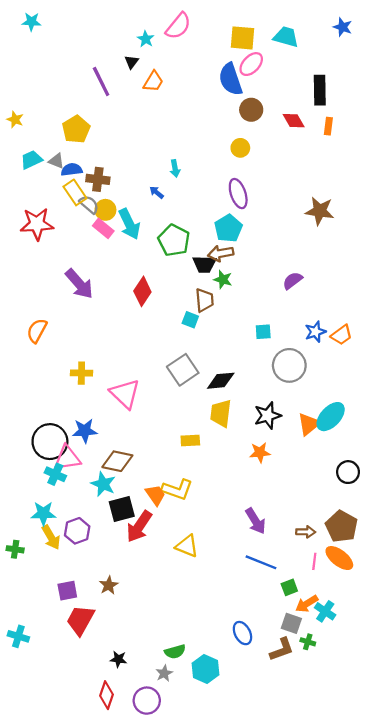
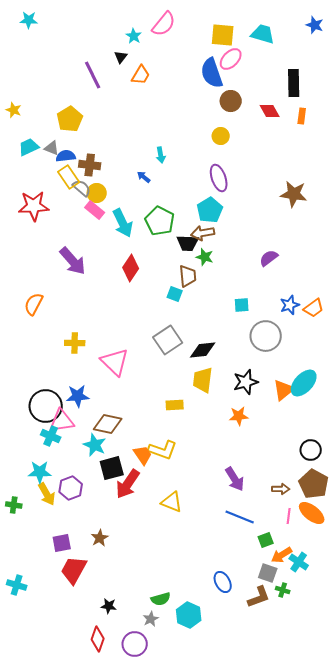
cyan arrow: (129, 224) -> (123, 223), moved
black circle: (348, 472) -> (311, 450), moved

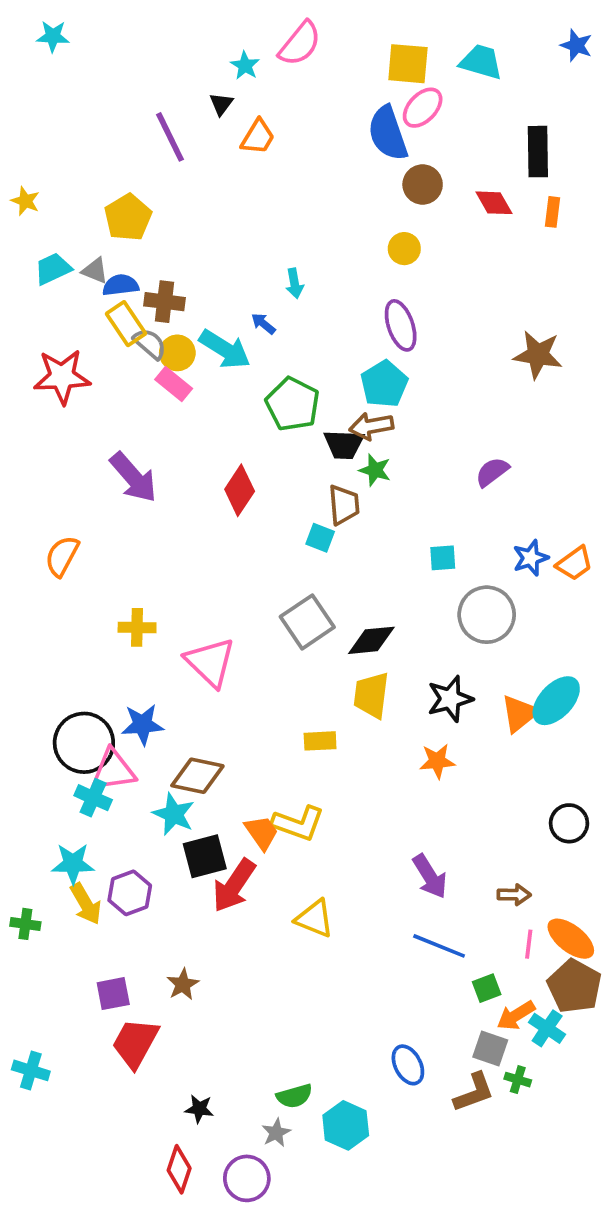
cyan arrow: (123, 223) -> (225, 349), moved, turned -32
brown pentagon: (314, 484) -> (574, 986), moved

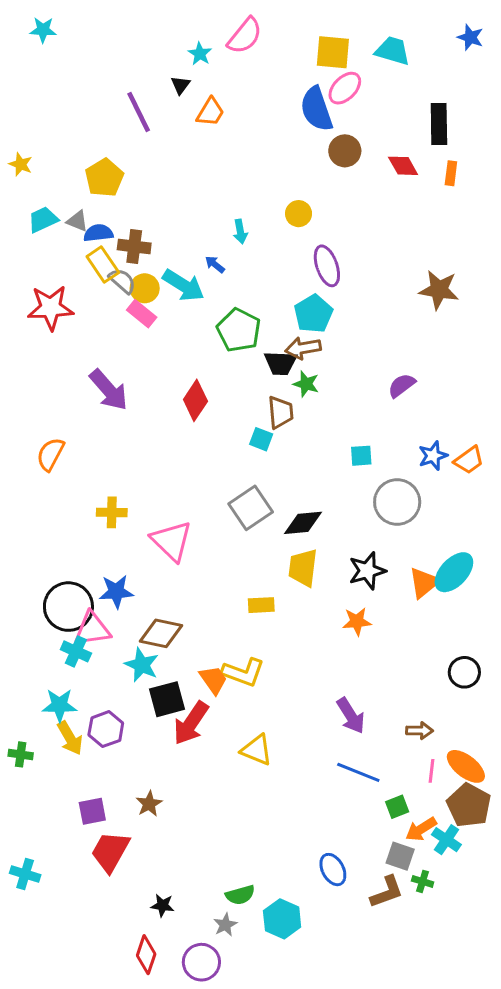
yellow circle: (404, 249) -> (299, 214), moved

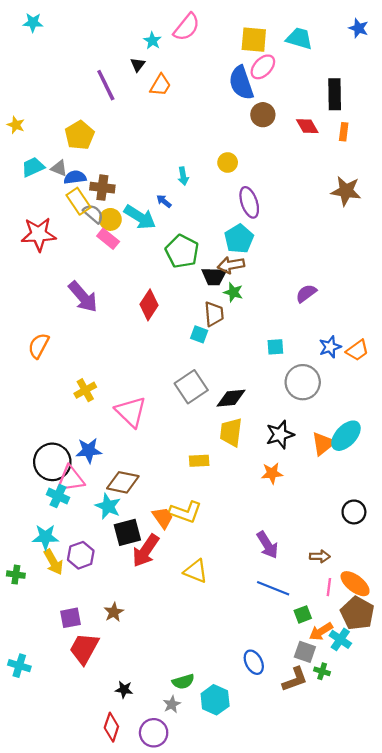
brown star: (439, 290) -> (346, 191), moved
yellow cross: (112, 512) -> (85, 390), turned -30

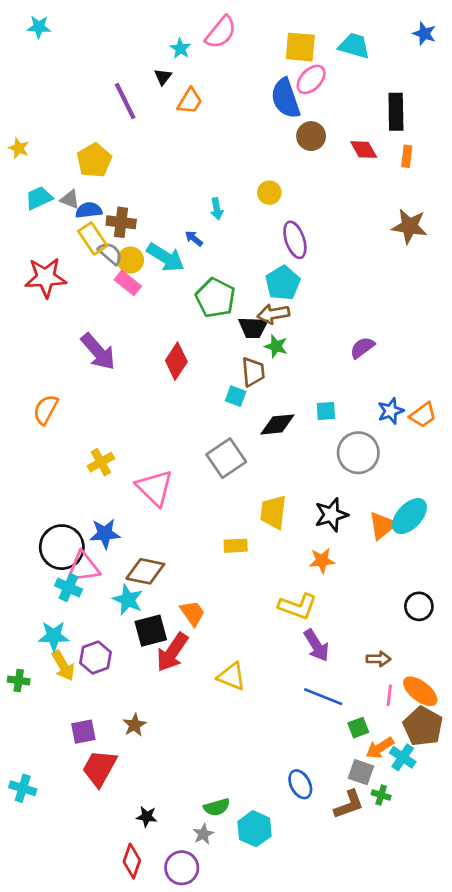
black diamond: (231, 398) -> (277, 424), moved
yellow L-shape: (185, 512) -> (298, 606), moved

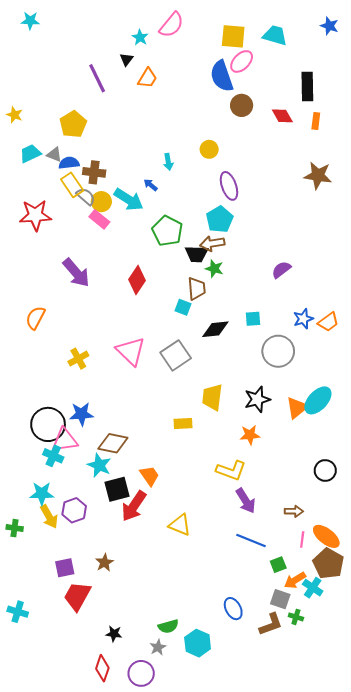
pink triangle: (155, 488) -> (131, 351), moved

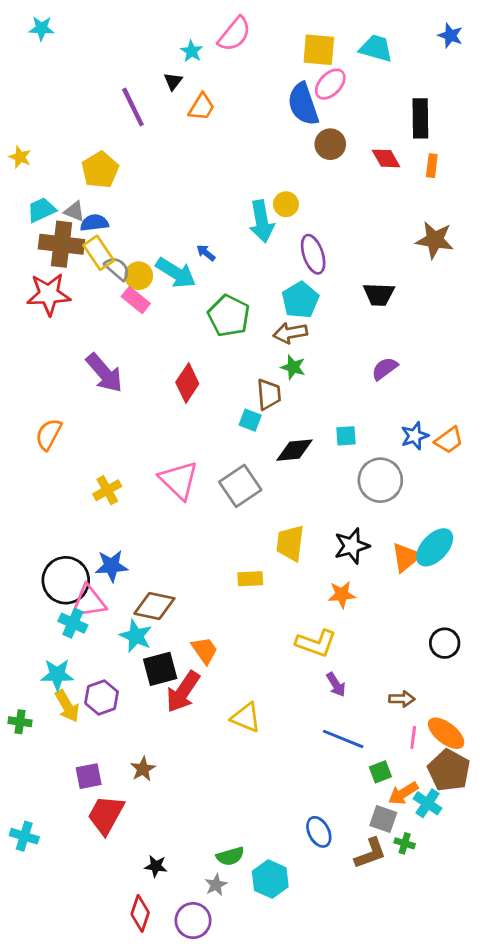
cyan arrow: (168, 162) -> (262, 221), moved, size x1.8
brown cross: (94, 172) -> (61, 244), moved, size x1.4
black trapezoid: (197, 254) -> (379, 294), moved
purple arrow: (246, 501) -> (336, 685), size x0.7

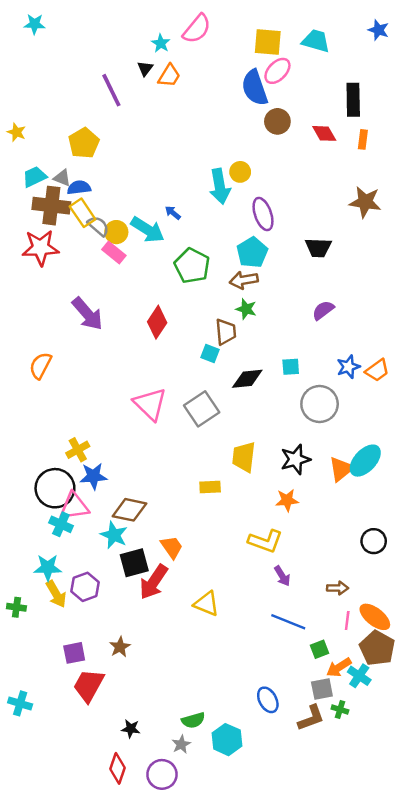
orange trapezoid: (202, 107) -> (169, 76), moved
yellow cross: (107, 490) -> (78, 450), moved
gray square: (383, 819) -> (322, 689), turned -30

